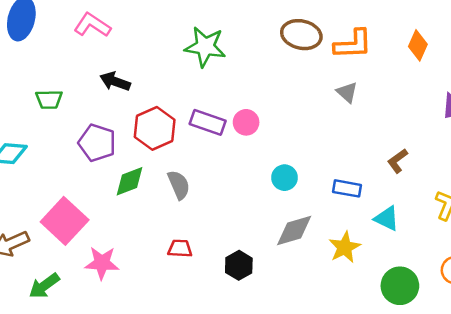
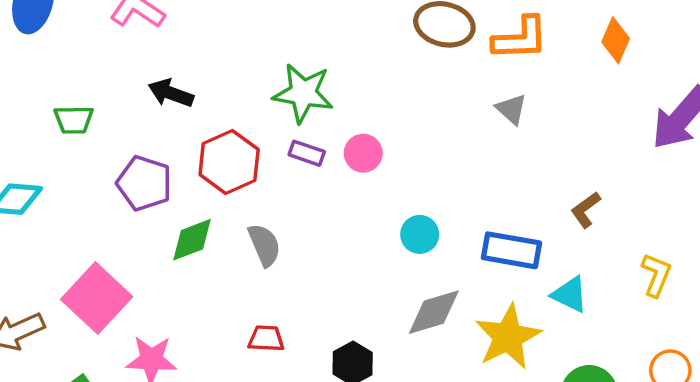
green star: (205, 47) -> (303, 93), moved
purple rectangle: (208, 122) -> (307, 153), size x0.7
blue rectangle: (347, 188) -> (511, 250), size x1.4
yellow star: (345, 247) -> (508, 337), size x1.4

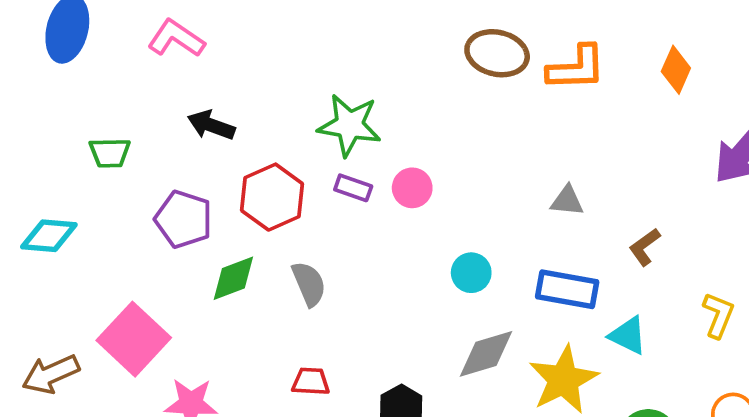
gray triangle: (511, 109) -> (567, 201), moved, turned -36

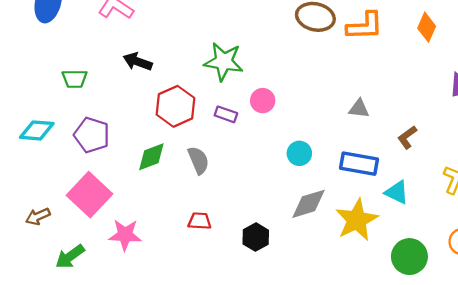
purple rectangle: (353, 188) -> (226, 114), moved
purple pentagon: (184, 219) -> (92, 135), moved
brown arrow: (51, 374) -> (38, 216), size x0.7

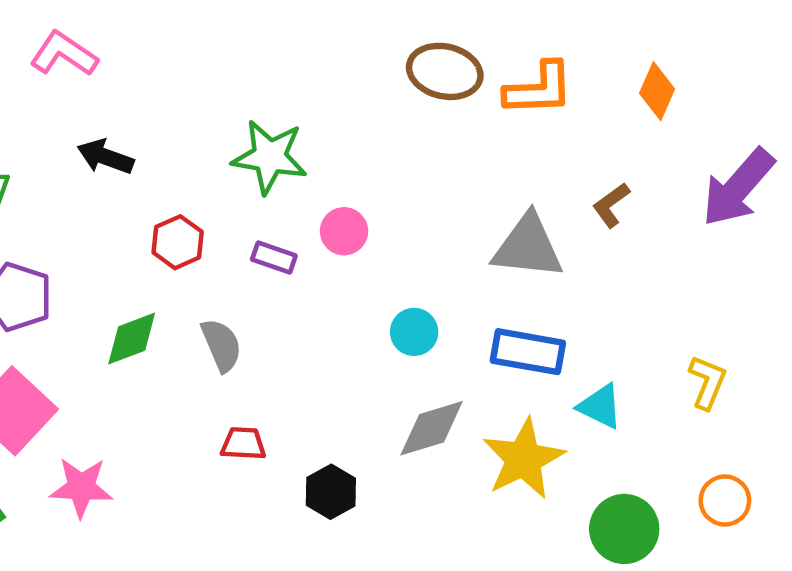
red hexagon: (175, 106) -> (178, 242), size x0.7
gray triangle: (359, 109) -> (528, 247), size x1.8
brown L-shape: (407, 137) -> (611, 205), moved
red trapezoid: (200, 221) -> (243, 444), moved

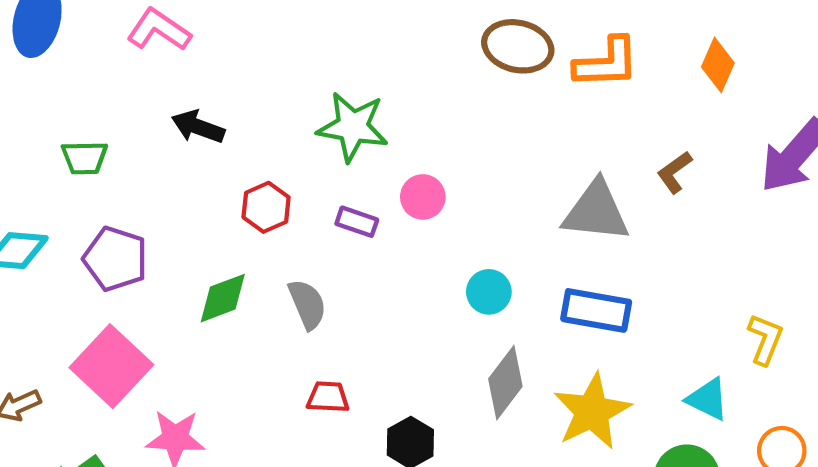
cyan triangle: (600, 406) -> (708, 399), moved
gray diamond: (432, 428) -> (505, 383), turned -36

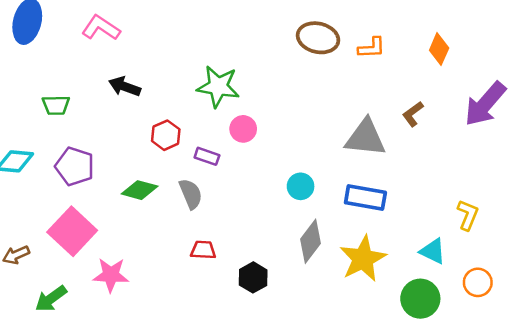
orange L-shape: (606, 63) -> (372, 48), size x0.7
pink circle: (423, 197) -> (243, 129), moved
purple rectangle: (357, 222) -> (207, 156), moved
green diamond: (223, 298) -> (140, 190), turned 36

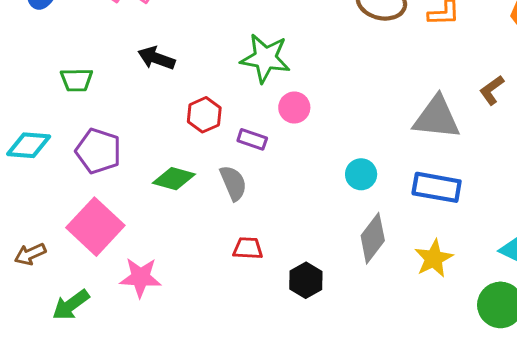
yellow star: (363, 259) -> (434, 258), size x0.7

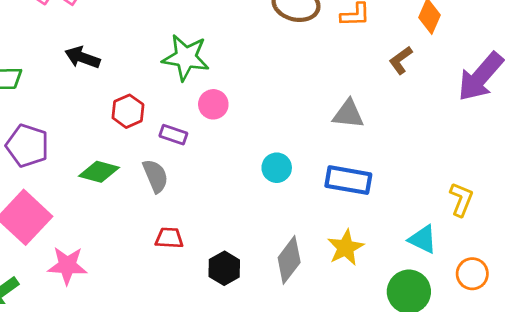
brown L-shape: (492, 90) -> (401, 60), moved
gray triangle: (437, 118) -> (348, 114), size x0.7
gray diamond: (373, 238) -> (289, 260), moved

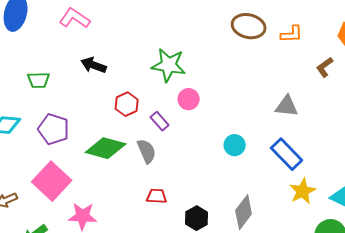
purple rectangle: (173, 135) -> (160, 121), turned 30
green diamond: (99, 172) -> (106, 148), size x1.4
blue rectangle: (348, 180) -> (287, 154), turned 36
yellow star: (346, 248) -> (303, 191), moved

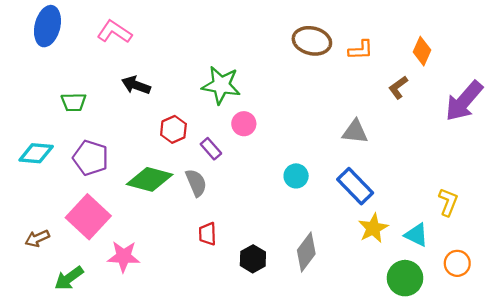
red trapezoid: (157, 196) -> (208, 234), turned -95

